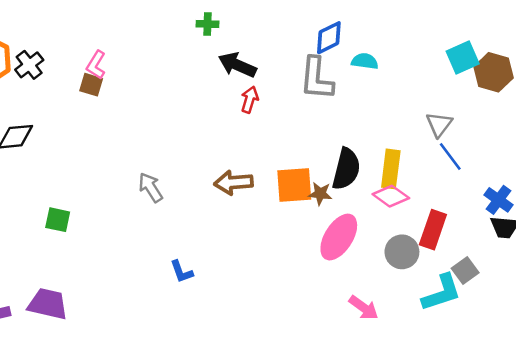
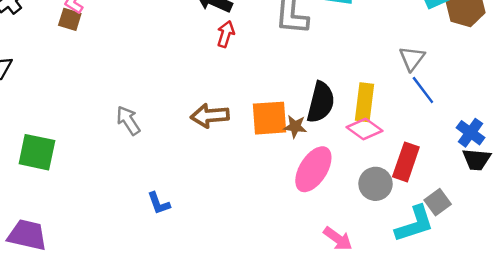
green square: (58, 220) -> (37, 152), size x1.5

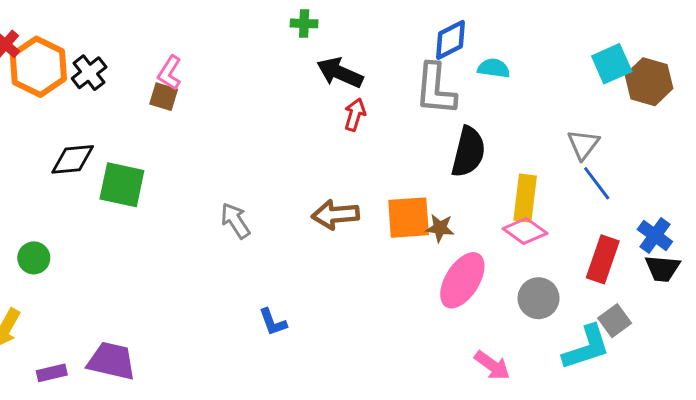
black semicircle: (321, 102) -> (468, 152), moved
green square: (37, 152) -> (122, 185), moved
red rectangle: (406, 162) -> (603, 259), moved

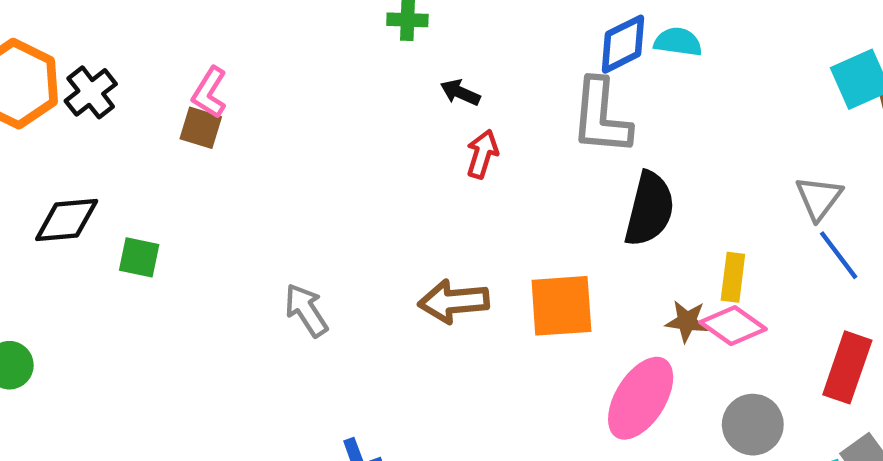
cyan semicircle: (494, 68) -> (678, 42), moved
black arrow: (340, 73) -> (460, 92), size x0.6
green square: (122, 185) -> (139, 257), size x0.6
yellow rectangle: (525, 198) -> (733, 277), size x0.7
brown star: (440, 228) -> (687, 321), moved

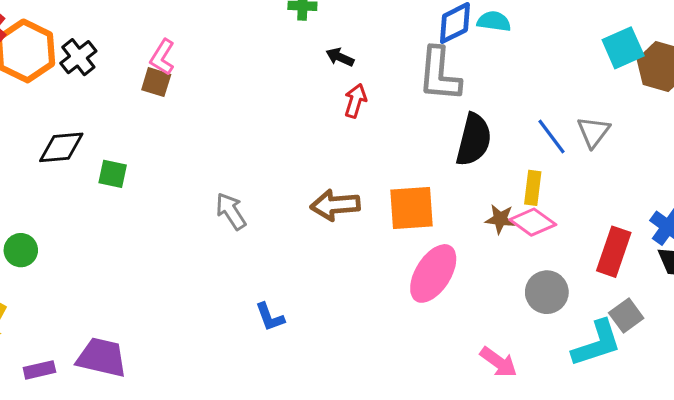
blue line: (839, 255) -> (551, 137), moved
pink ellipse: (641, 398) -> (433, 273), moved

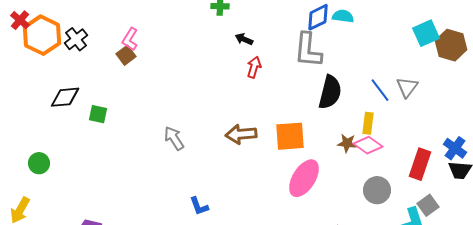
brown square: (156, 82) -> (126, 55), turned 36

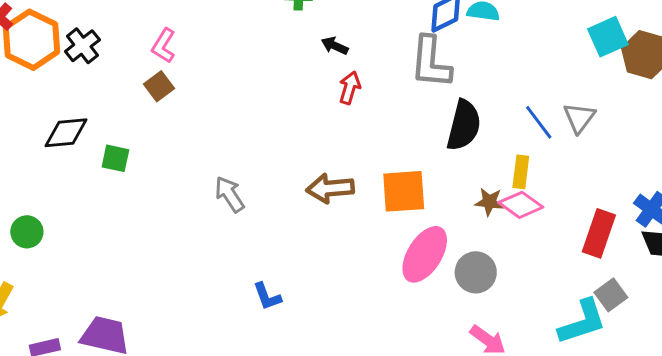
brown square: (126, 55) -> (159, 86), moved
gray circle: (377, 190) -> (476, 272), moved

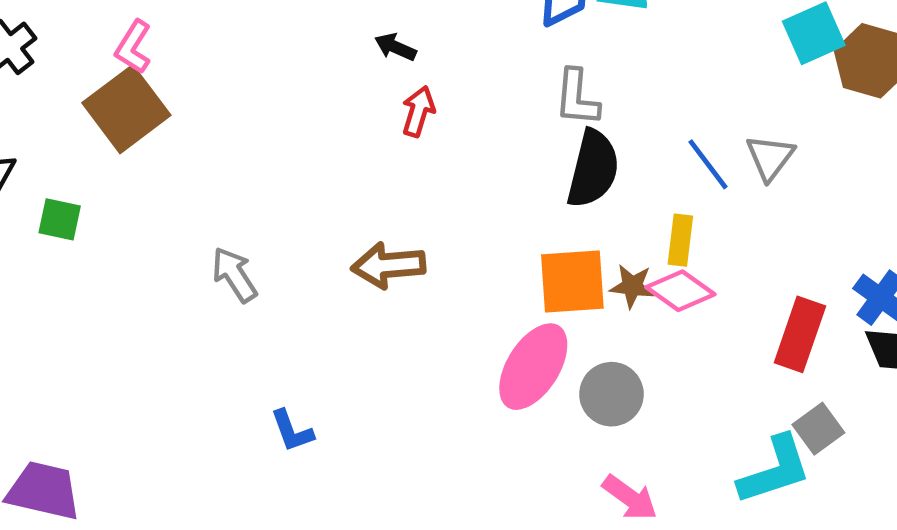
gray L-shape: (431, 62) -> (577, 98), moved, size x0.7
brown square: (159, 86) -> (126, 109), size x1.8
orange square: (404, 191) -> (572, 282), moved

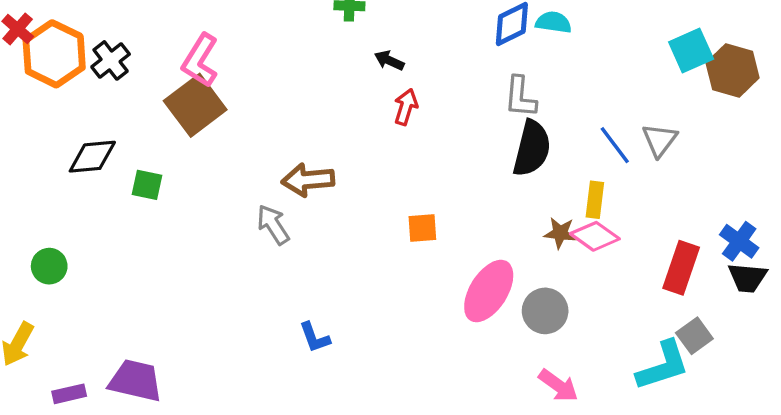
pink L-shape: (133, 47) -> (200, 60), size x1.4
brown arrow: (388, 265) -> (308, 180), moved
orange square: (572, 282) -> (422, 228), moved, size x0.6

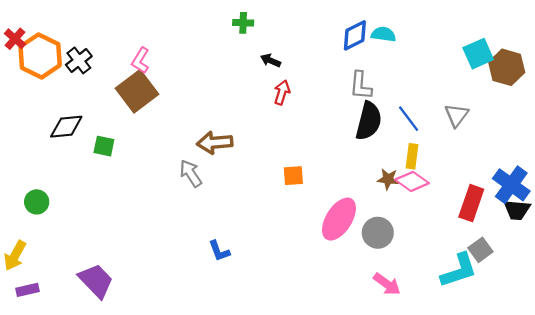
pink L-shape: (200, 60) -> (140, 60), size x0.7
blue line: (615, 145) -> (409, 119), moved
blue cross: (739, 241) -> (511, 185), size x1.4
purple trapezoid: (135, 381) -> (96, 281), turned 33
purple rectangle: (69, 394) -> (28, 290), moved

